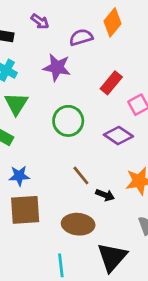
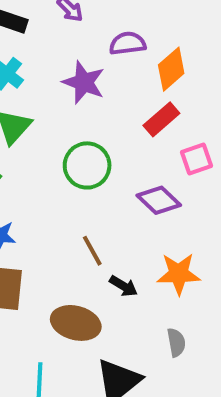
orange diamond: (113, 22) -> (171, 69), moved

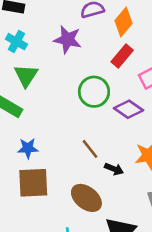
green circle: (87, 165) -> (94, 92), moved
brown ellipse: (76, 323) -> (86, 198), turned 32

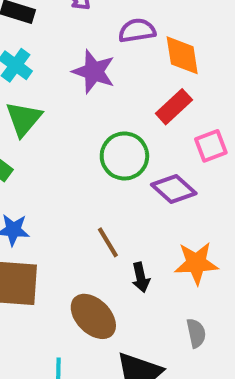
orange diamond: (123, 22) -> (182, 55), turned -56
black arrow: (114, 169) -> (141, 277), turned 48

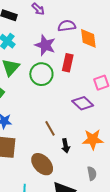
red rectangle: (174, 107) -> (68, 63), moved, turned -36
green circle: (124, 156) -> (41, 74), moved

